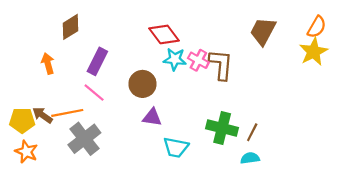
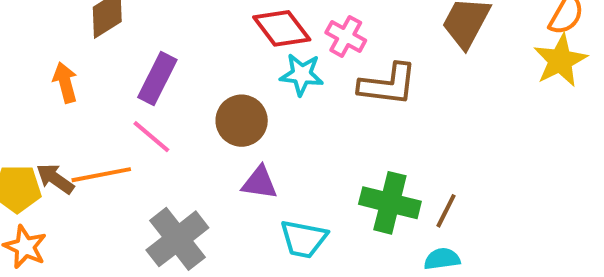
pink cross: (198, 60) -> (346, 36), moved
brown L-shape: (221, 65) -> (388, 85), turned 92
gray cross: (84, 139) -> (177, 239), moved

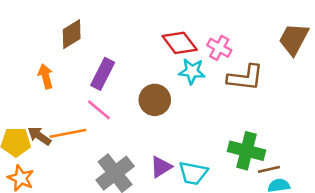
purple triangle: (260, 183) -> (161, 167), moved, turned -40
brown line: (446, 211) -> (269, 169), moved, turned 50

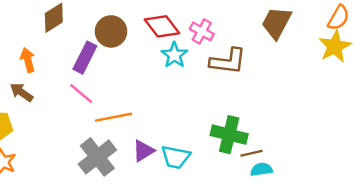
cyan star: (192, 71) -> (174, 55), turned 30
brown circle: (155, 100) -> (111, 31), moved
orange line: (68, 133) -> (114, 117), moved
brown arrow: (39, 136) -> (22, 92), moved

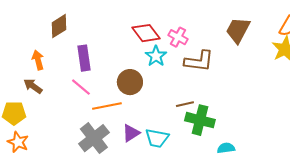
brown circle: (111, 31) -> (130, 82), moved
purple rectangle: (85, 58) -> (84, 58), turned -35
brown line: (252, 153) -> (185, 104), moved

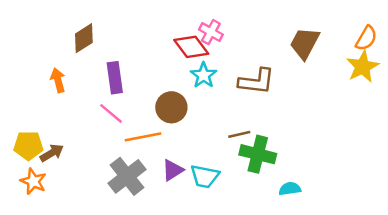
pink cross: (178, 37) -> (211, 32), moved
brown arrow: (33, 86) -> (52, 153), moved, turned 114

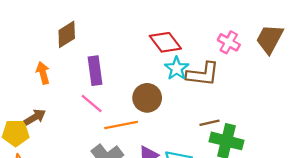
pink cross: (211, 32) -> (229, 42), moved
brown L-shape: (257, 81) -> (203, 74), moved
brown arrow: (52, 153) -> (35, 117), moved

